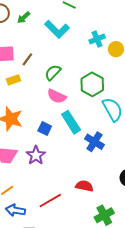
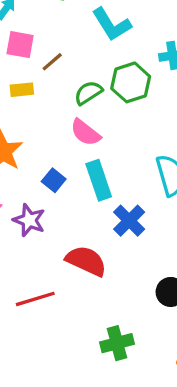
green hexagon: (92, 84) -> (131, 82), moved
purple star: (36, 155) -> (29, 220), turned -30
red semicircle: (84, 186) -> (86, 261), moved, size x1.4

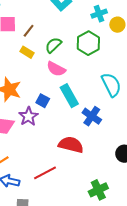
green hexagon: (131, 82) -> (88, 43), moved
yellow rectangle: (22, 90) -> (27, 52), moved, turned 48
purple star: (29, 220) -> (28, 116), moved, turned 30

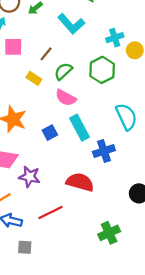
brown line: (29, 31) -> (46, 54), moved
blue square: (43, 101) -> (50, 133), turned 32
purple star: (28, 116) -> (29, 177), moved, turned -30
blue cross: (92, 116) -> (104, 151), turned 36

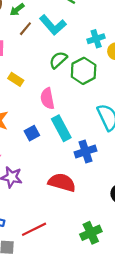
brown line: (46, 54) -> (25, 29), moved
green semicircle: (63, 71) -> (58, 60), moved
pink semicircle: (66, 98) -> (47, 99), turned 50
red line: (51, 213) -> (34, 229), moved

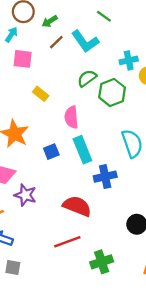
red line: (34, 229) -> (67, 242), moved

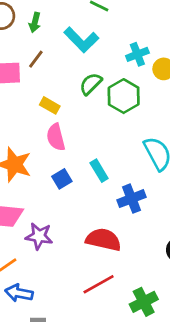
green arrow: (50, 21) -> (35, 22), turned -35
brown line: (56, 42) -> (36, 59), moved
yellow rectangle: (41, 94) -> (50, 105), moved
pink semicircle: (71, 117) -> (56, 137), moved
cyan rectangle: (82, 150) -> (99, 171), size x0.7

